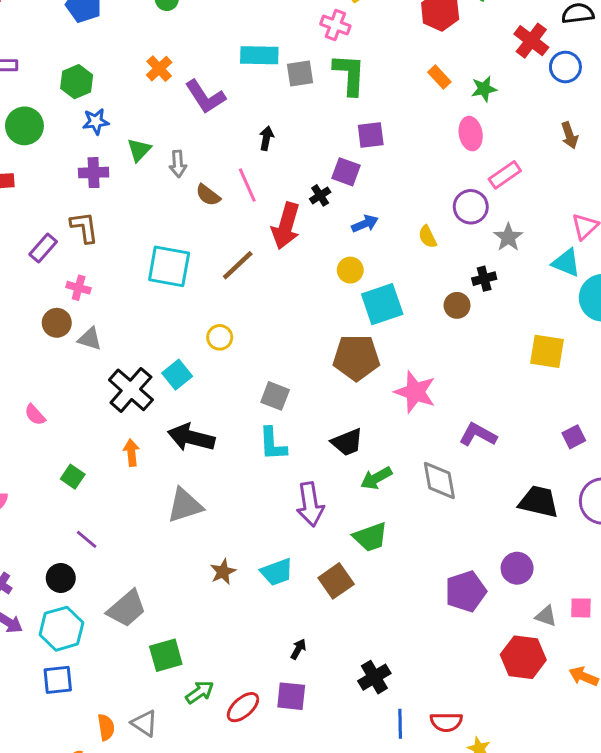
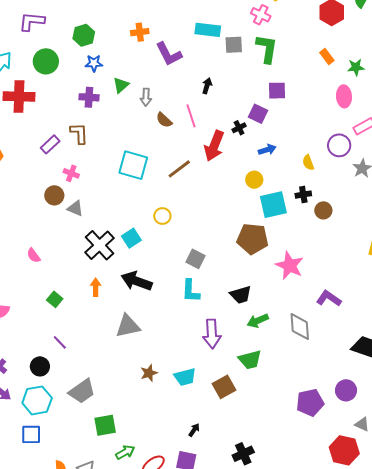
orange cross: (159, 69) -> (140, 32), turned 30
black cross: (484, 279) -> (303, 195), moved

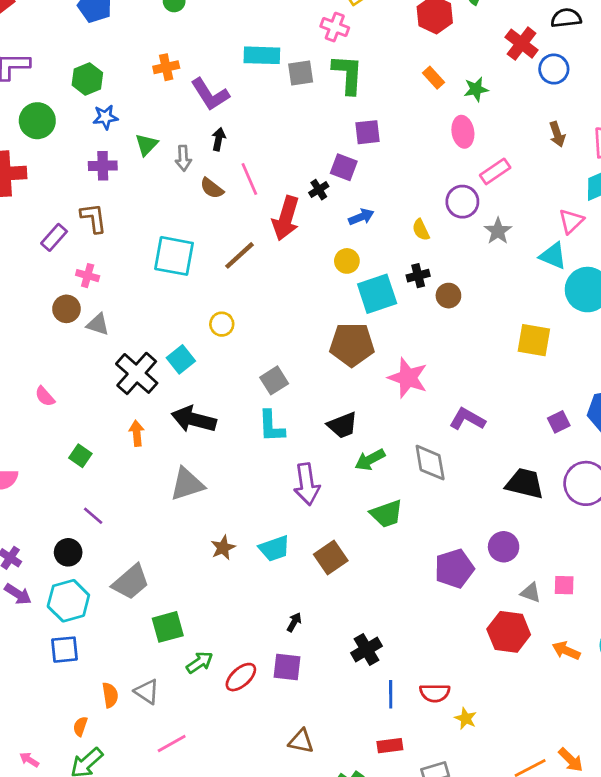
black arrow: (207, 86) -> (219, 139), moved
gray square: (196, 259) -> (274, 380), turned 36
green trapezoid: (250, 360) -> (386, 514), moved

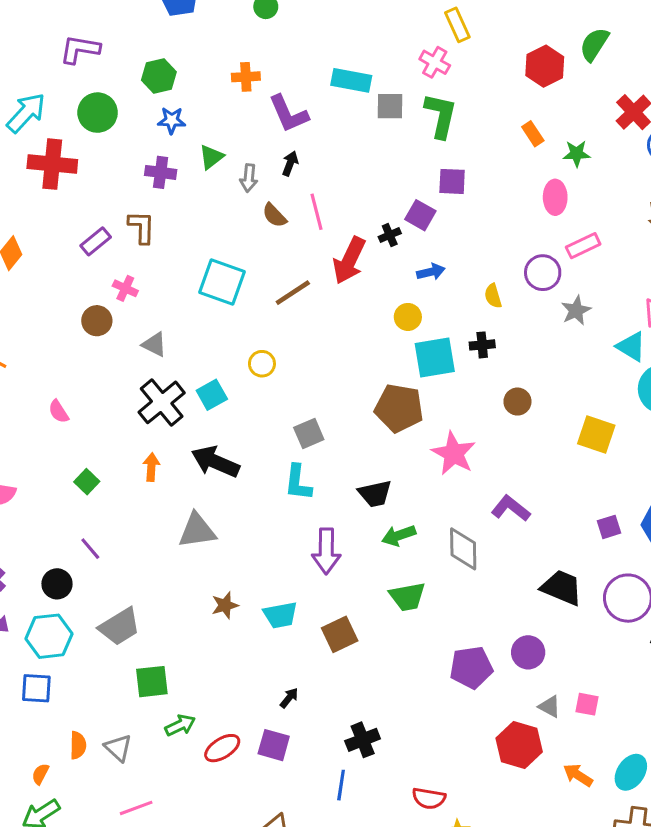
brown circle: (448, 296) -> (517, 402), moved
gray triangle: (98, 324) -> (154, 345), moved
blue line: (391, 694) -> (341, 785), moved

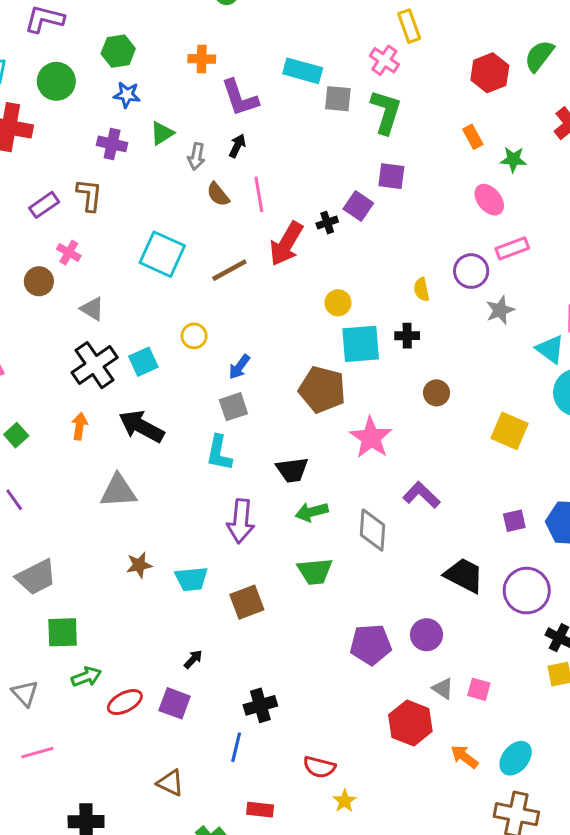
pink ellipse: (555, 197) -> (489, 200), turned -44
blue arrow: (431, 272) -> (239, 367), moved, turned 135

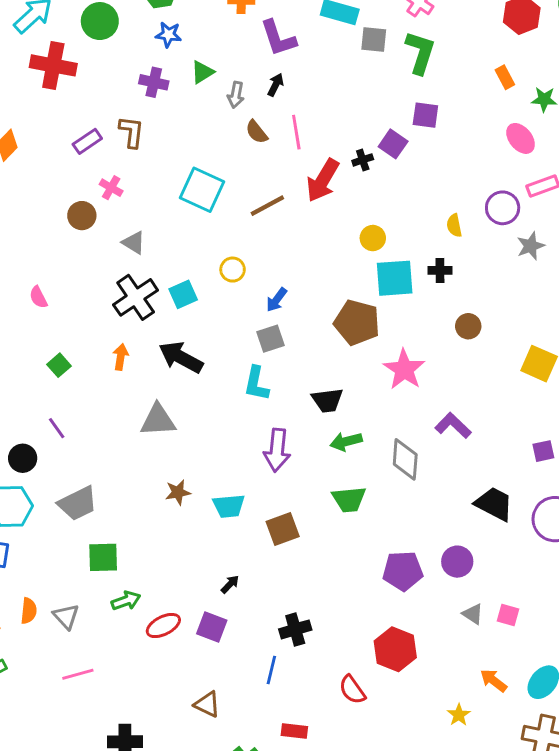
red hexagon: (410, 723) -> (395, 649), moved
red semicircle: (319, 767) -> (352, 690), turned 40
yellow star: (345, 801) -> (459, 715), moved

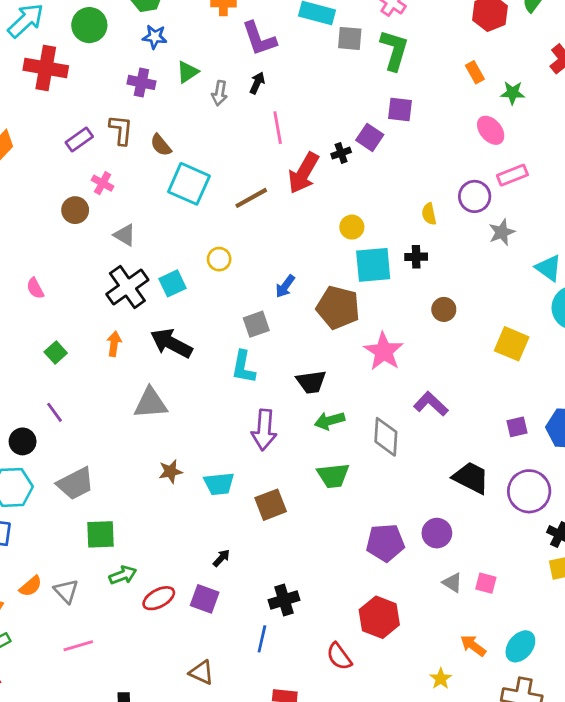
brown semicircle: (257, 132) -> (161, 145), moved
blue arrow: (276, 300) -> (285, 286), moved
orange semicircle: (29, 611) -> (31, 586), turned 45

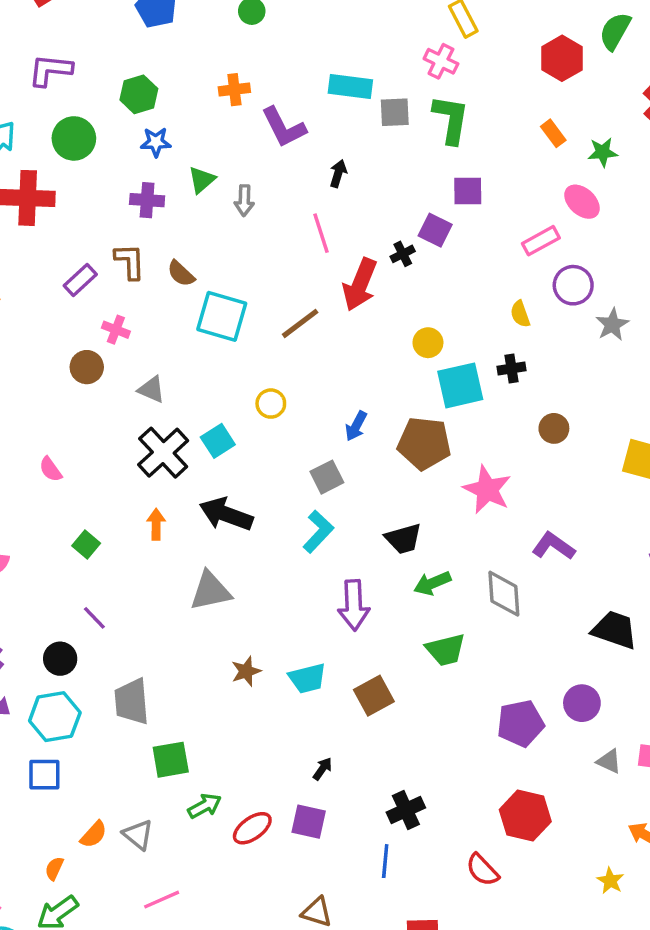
black arrow: (257, 83) -> (338, 173), moved
pink rectangle: (512, 175) -> (541, 241), moved
cyan L-shape: (243, 367) -> (318, 532), turned -140
gray trapezoid: (75, 484) -> (132, 702), turned 120

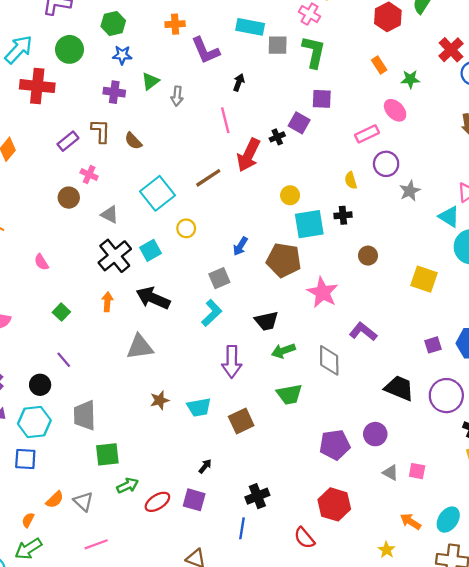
cyan square: (222, 316) -> (157, 193), moved, turned 32

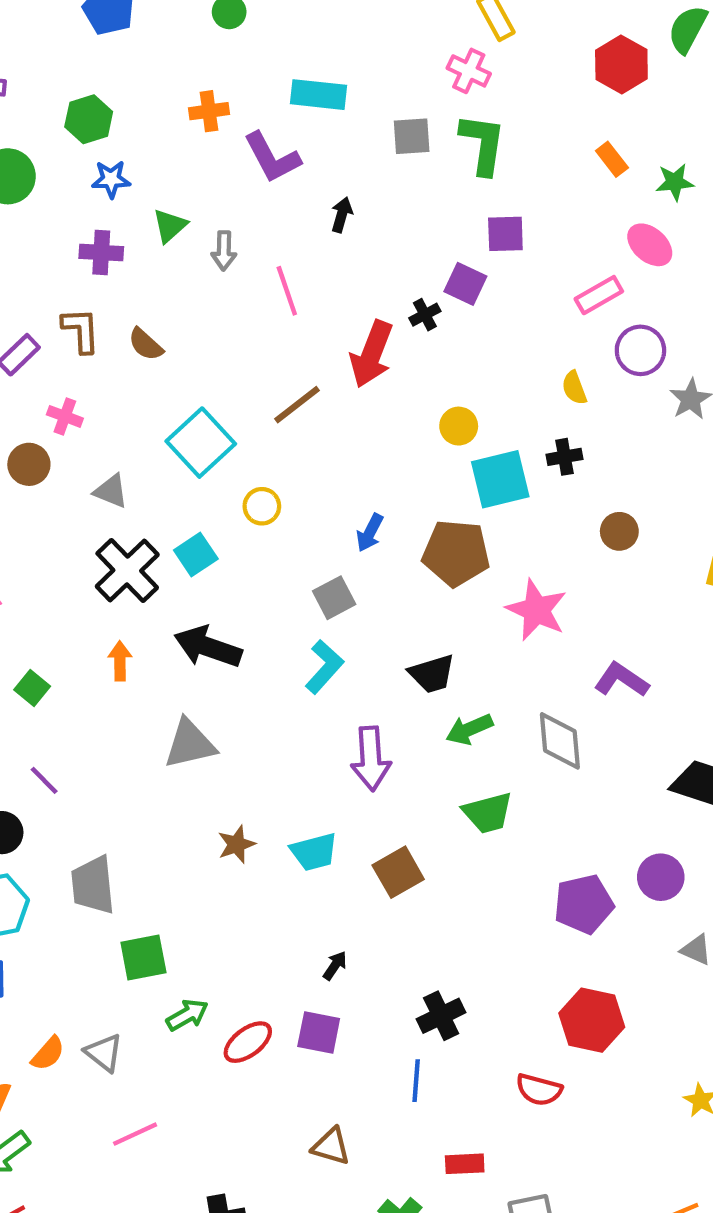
cyan rectangle: (250, 27) -> (319, 95), moved
pink line: (225, 120) -> (287, 291), moved
red semicircle: (304, 538) -> (539, 1090), turned -30

